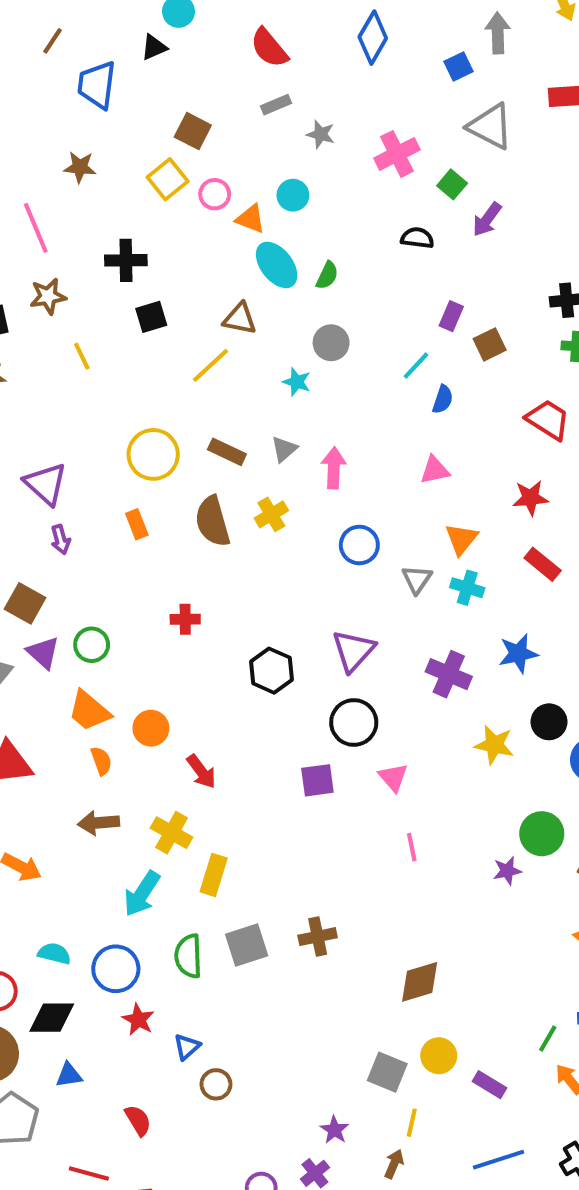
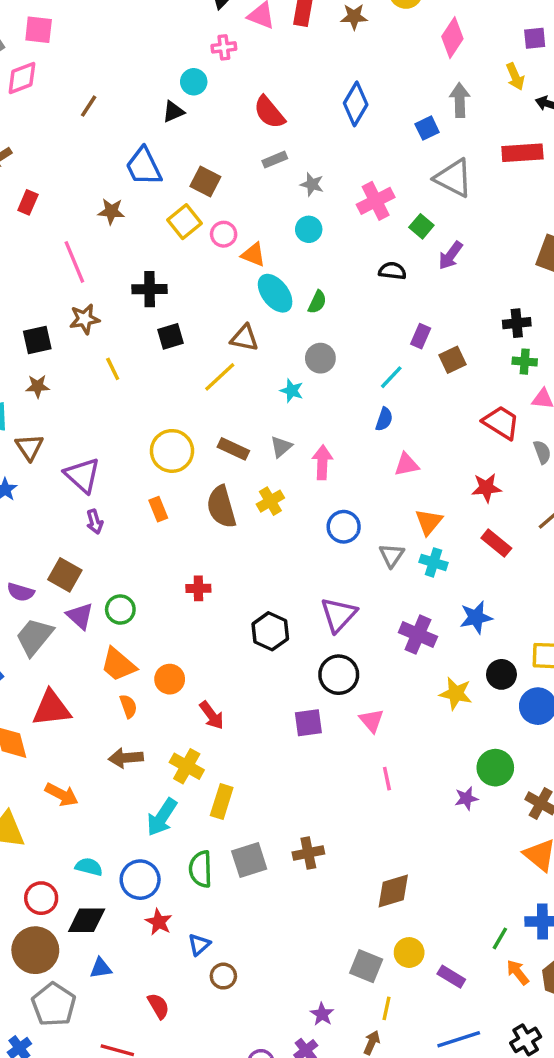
blue trapezoid: (97, 85) -> (144, 166), moved, turned -33
cyan circle: (293, 195) -> (309, 229), moved
blue semicircle: (443, 399) -> (384, 419), moved

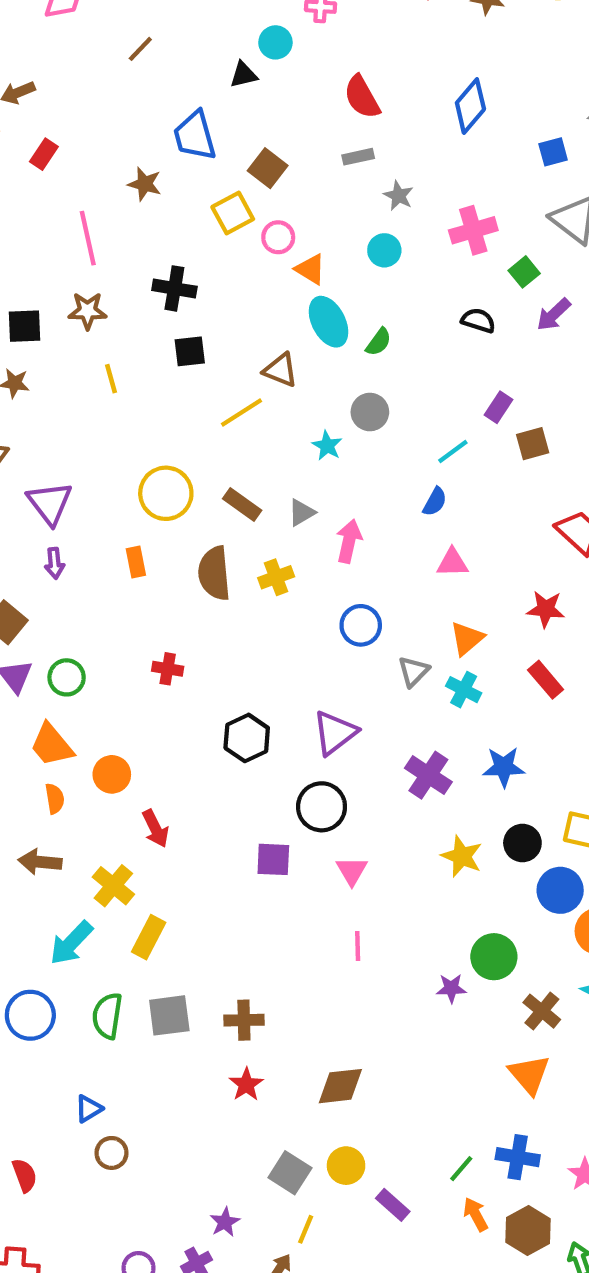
red star: (159, 922) -> (246, 1084), moved

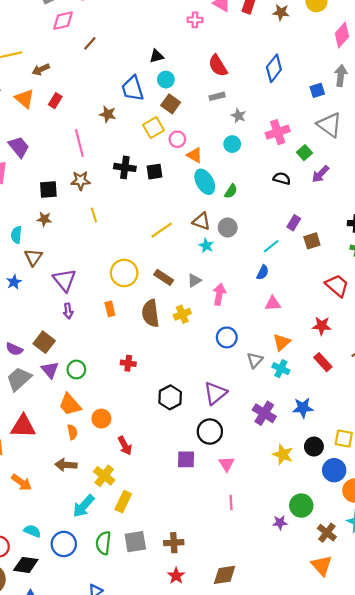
cyan circle: (275, 42) -> (166, 80), moved
brown line: (140, 49) -> (90, 43), moved
black square: (190, 351) -> (154, 172), moved
brown triangle: (281, 370) -> (201, 221), moved

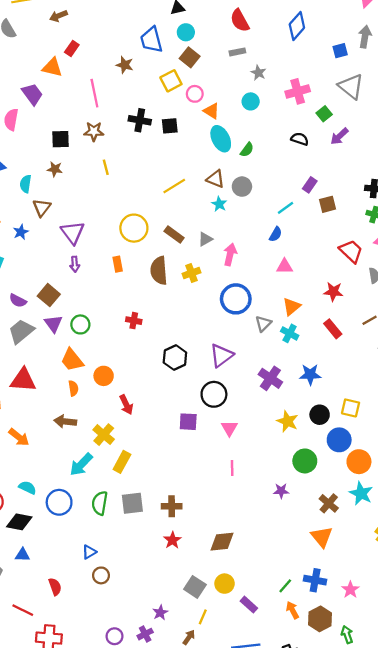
orange triangle: (25, 99) -> (52, 67), moved, turned -30
blue circle: (227, 337) -> (236, 299), size x1.4
green circle: (301, 506) -> (305, 461), moved

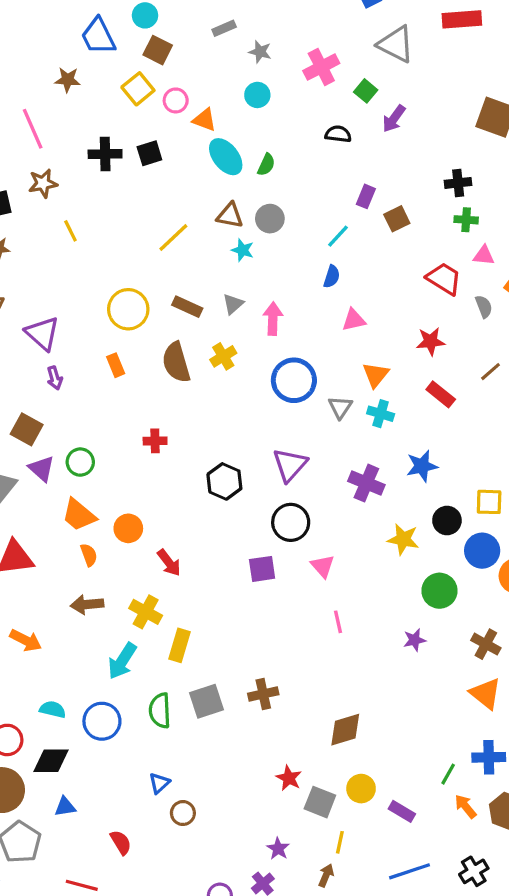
red star: (172, 540) -> (289, 778), moved

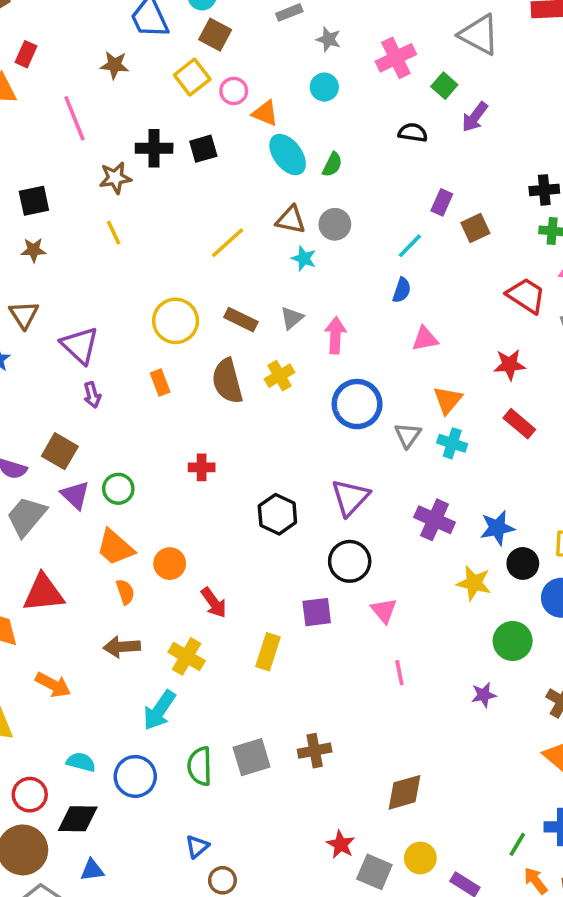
brown star: (43, 183) -> (115, 178), moved
blue star: (422, 466) -> (497, 528), moved
yellow rectangle: (180, 645) -> (268, 652), moved

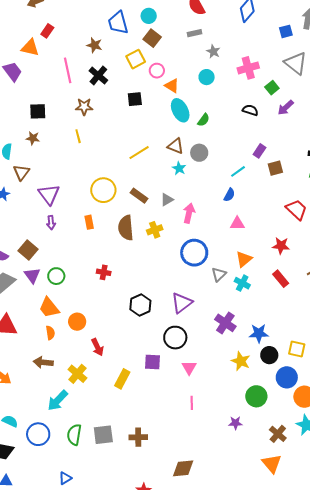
black cross: (154, 148) -> (98, 76), moved, turned 30

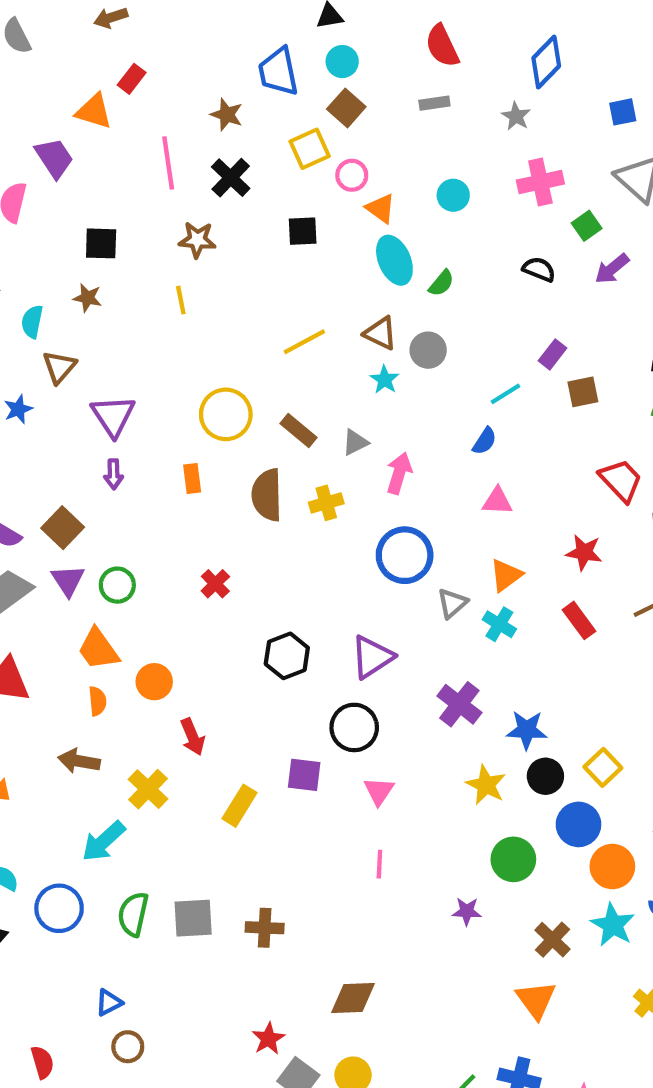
gray star: (213, 51) -> (516, 116), moved
red cross: (104, 272) -> (215, 584), turned 32
yellow square: (297, 349) -> (603, 767), turned 30

